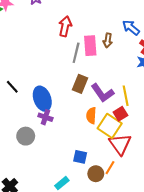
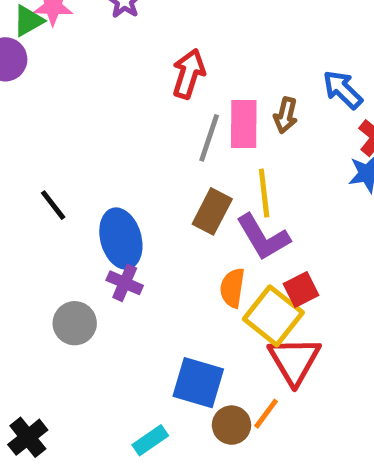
yellow line: (126, 96) -> (264, 193), moved
blue square: (80, 157) -> (198, 383), size x1.5

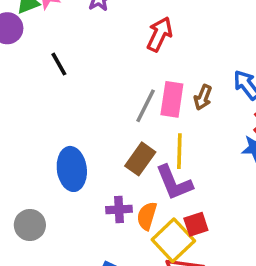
red arrow: (189, 74) -> (160, 34), moved
black line: (53, 205) -> (59, 64), moved
purple cross: (125, 283) -> (119, 209), moved, turned -35

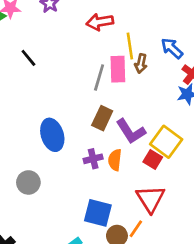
red arrow: (160, 34) -> (100, 22), turned -115
yellow line: (179, 151) -> (130, 46), moved
red square: (196, 224) -> (153, 159), turned -30
yellow square: (173, 240) -> (166, 142), moved

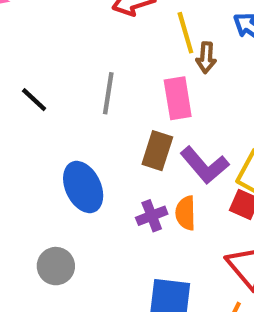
black line: (28, 58) -> (34, 100), moved
pink rectangle: (118, 69) -> (178, 98), moved
gray line: (99, 77) -> (108, 93), moved

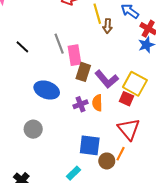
gray line: (108, 93) -> (59, 44), turned -30
pink rectangle: (178, 98) -> (75, 55), moved
blue ellipse: (83, 187) -> (47, 90), turned -45

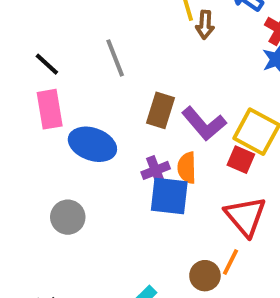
pink rectangle: (75, 55) -> (50, 109), moved
blue square: (90, 145) -> (169, 196), moved

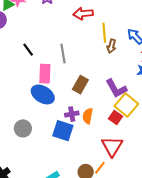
pink rectangle: (50, 109) -> (45, 74), moved
purple L-shape: (204, 124) -> (116, 88), moved
blue square: (169, 196) -> (63, 131), moved

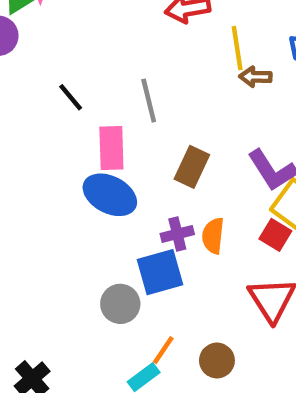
brown arrow: (111, 46) -> (255, 77), turned 80
gray circle: (23, 128) -> (120, 304), moved
blue square: (63, 131) -> (160, 272), turned -30
orange line: (100, 168) -> (163, 350), moved

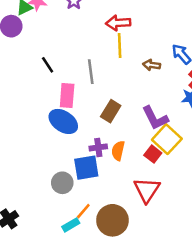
yellow line: (237, 48) -> (120, 46), moved
brown circle: (217, 361) -> (112, 220), size x1.6

